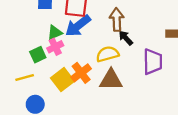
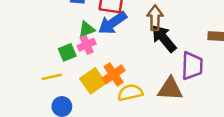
black arrow: (126, 38) -> (164, 39), size x1.6
yellow semicircle: (107, 54) -> (130, 93), moved
brown triangle: (111, 80) -> (170, 89), moved

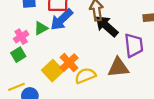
pink cross: (87, 45) -> (21, 37), moved
green square: (67, 52) -> (18, 55), moved
yellow line: (52, 77) -> (16, 87), moved

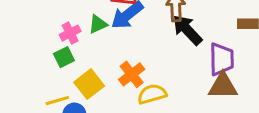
brown triangle: (118, 67) -> (223, 86), moved
yellow square: (53, 71) -> (89, 84), moved

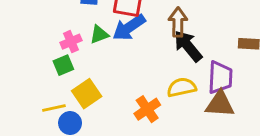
orange cross: (132, 74) -> (147, 109), moved
yellow semicircle: (152, 94) -> (182, 87), moved

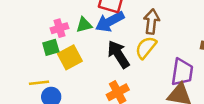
black arrow: (188, 46) -> (118, 54), moved
yellow semicircle: (182, 87) -> (146, 47), moved, turned -45
yellow square: (87, 94) -> (70, 57), moved

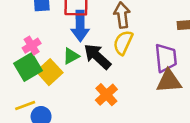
blue arrow: (110, 22) -> (80, 26), turned -48
green triangle: (84, 25) -> (71, 56), moved
green square: (51, 47) -> (28, 67), size x1.5

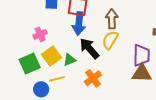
green triangle: (71, 56) -> (70, 60), moved
green square: (28, 67) -> (30, 63), moved
yellow line: (25, 105) -> (57, 79), moved

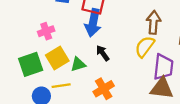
brown arrow: (112, 19) -> (154, 22), moved
yellow semicircle: (110, 40) -> (145, 47), moved
black arrow: (89, 48) -> (103, 53), size x0.6

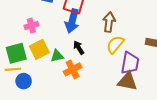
brown arrow: (154, 22) -> (109, 22), moved
yellow line: (61, 86) -> (13, 69), moved
orange cross: (104, 89) -> (73, 69), moved

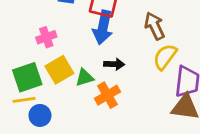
brown arrow: (109, 22) -> (155, 26), turned -30
black arrow: (79, 48) -> (114, 64), turned 128

